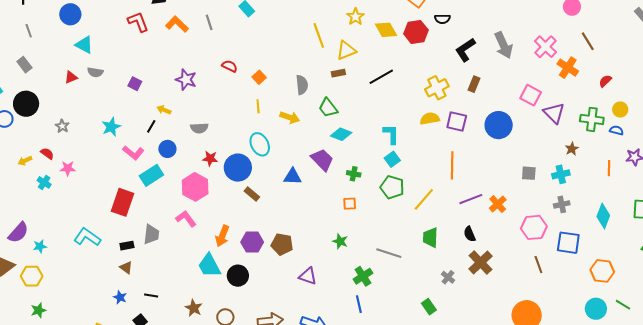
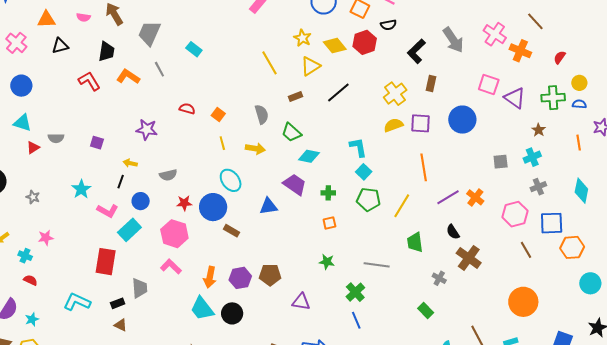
cyan triangle: (84, 45) -> (23, 123), moved
yellow triangle: (346, 50) -> (310, 66), moved
red semicircle: (47, 154) -> (30, 280), moved
orange hexagon: (602, 271) -> (572, 247), moved

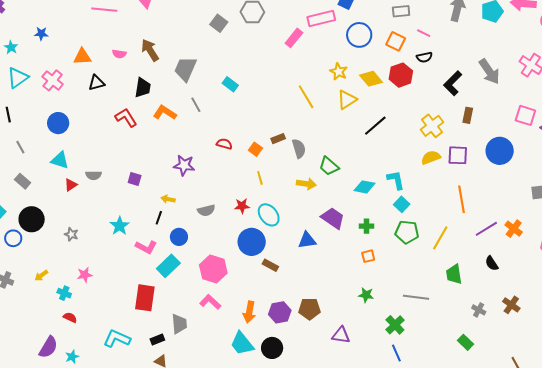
brown rectangle: (296, 97) -> (278, 139), moved
yellow arrow: (255, 149) -> (306, 184), moved
cyan diamond: (309, 156) -> (365, 187), moved
red star: (184, 203) -> (242, 206), moved
brown cross: (469, 258) -> (511, 305), moved, size x0.7

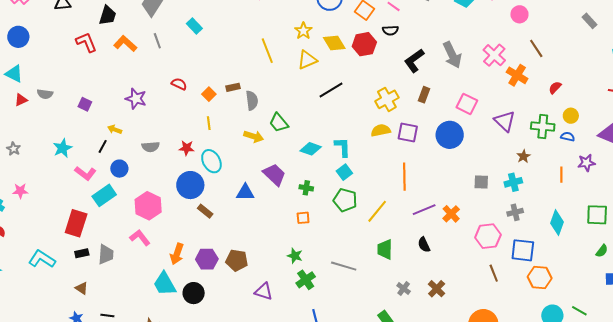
pink square: (525, 115) -> (467, 104), moved
green cross: (395, 325) -> (306, 280), moved
black rectangle: (157, 339) -> (82, 253), moved

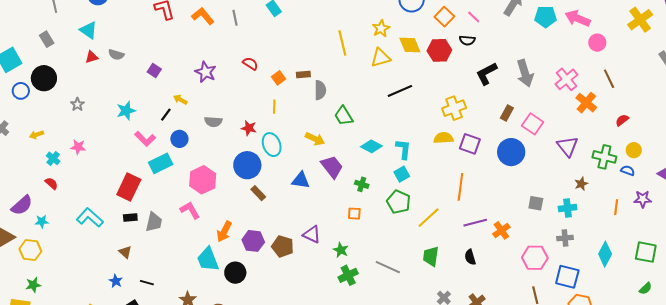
brown rectangle: (424, 95) -> (507, 113), moved
yellow arrow: (254, 136) -> (315, 139), moved
purple triangle: (264, 292) -> (312, 234), moved

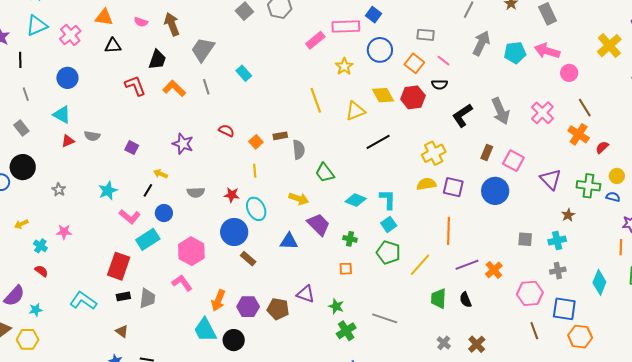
yellow star: (381, 28) -> (344, 66), moved
orange cross: (586, 103) -> (579, 134), moved
orange line: (616, 207) -> (621, 247), moved
green trapezoid: (431, 256) -> (439, 299), moved

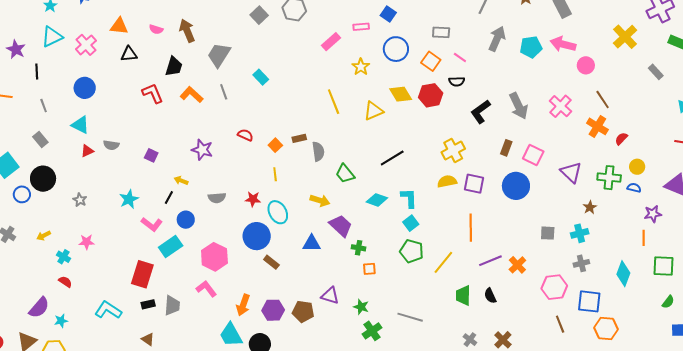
pink rectangle: (346, 26) -> (361, 27), size x0.6
black line: (378, 142) -> (392, 158), moved
green cross: (350, 239) -> (359, 248), moved

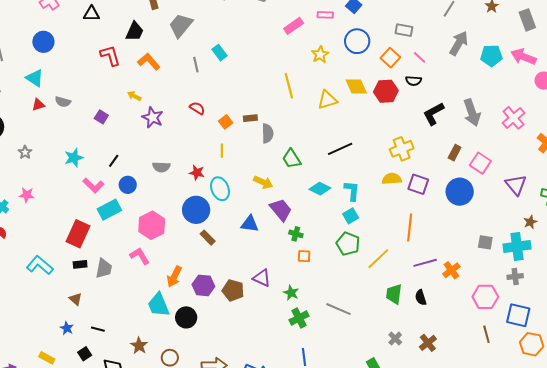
gray line: (224, 92) -> (196, 65), moved
yellow arrow: (181, 181) -> (134, 96), moved
cyan cross: (580, 233) -> (517, 246), size x1.5

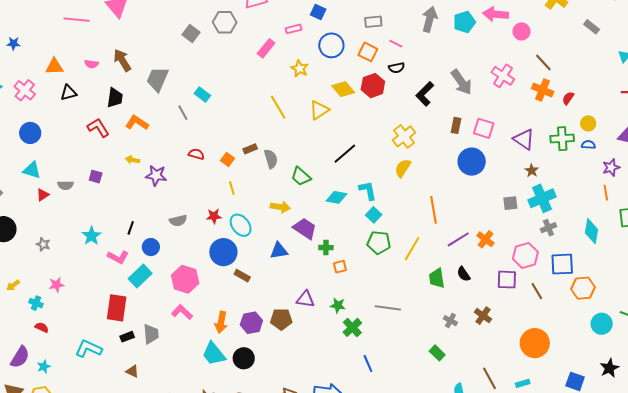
purple square: (101, 117) -> (96, 177), moved
yellow semicircle: (392, 179) -> (403, 168), turned -36
purple square: (418, 184) -> (507, 280), moved
brown star: (530, 222) -> (532, 171), moved

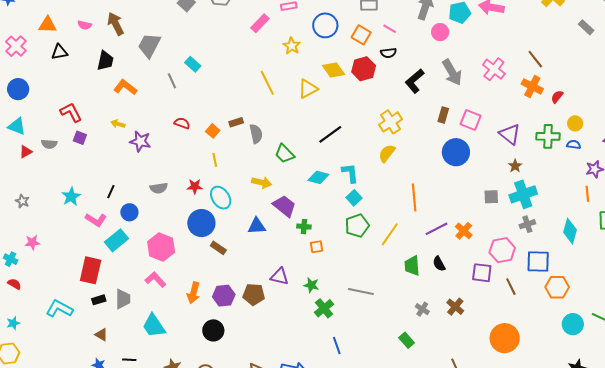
pink circle: (521, 31) -> (440, 32), moved
red L-shape: (98, 128) -> (71, 112), moved
green pentagon: (379, 243) -> (357, 226), turned -30
cyan trapezoid: (214, 354) -> (154, 326), moved

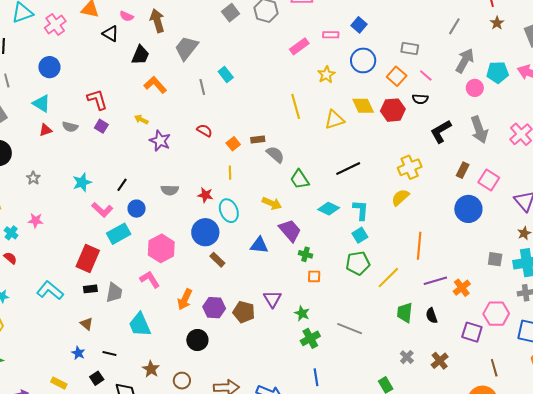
black triangle: (60, 52) -> (111, 34), moved, turned 30
gray semicircle: (256, 134) -> (275, 154), turned -48
purple triangle: (280, 276) -> (272, 299), turned 36
brown line: (511, 287) -> (494, 368), moved

